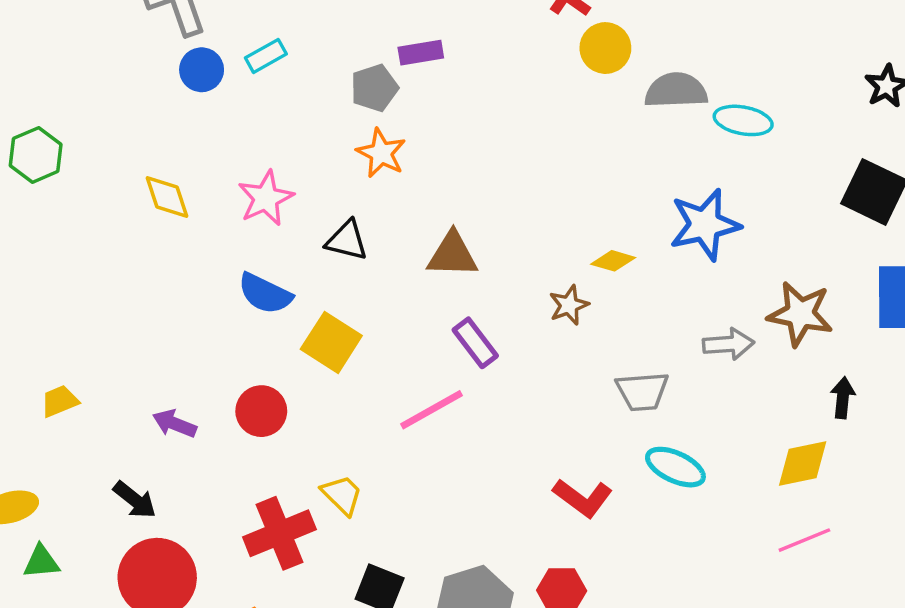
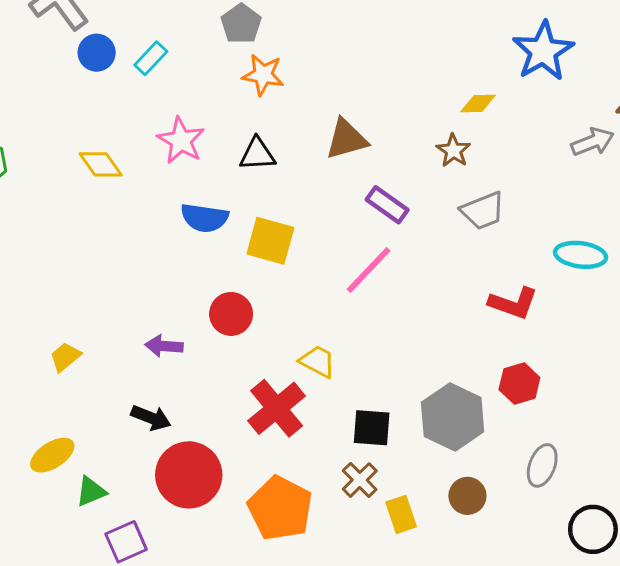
cyan rectangle: (266, 56) -> (151, 58), moved
gray trapezoid: (642, 391) -> (483, 211), moved

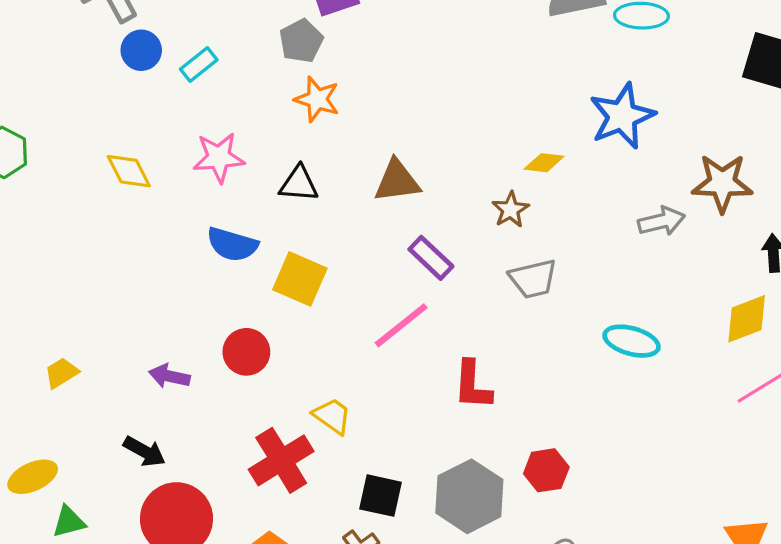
pink star: (181, 140) -> (219, 158), turned 30
red L-shape: (513, 303) -> (473, 385), moved, turned 66

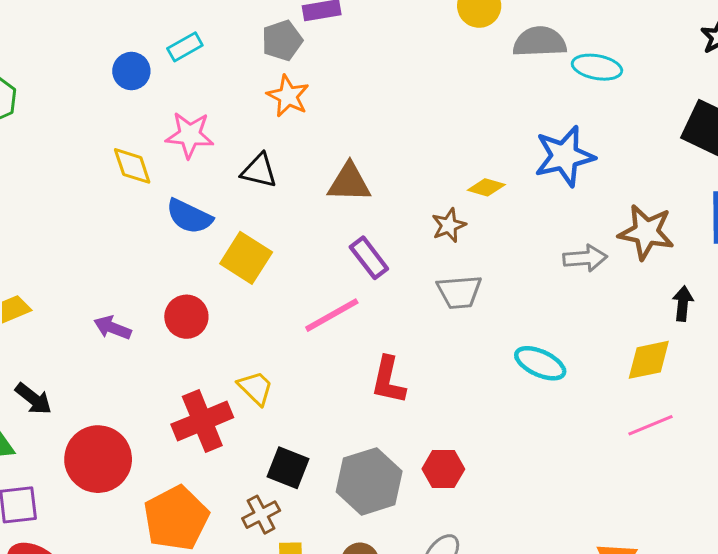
blue circle: (141, 50) -> (131, 71), moved
yellow diamond: (129, 171) -> (132, 166), moved
black arrow: (144, 451) -> (33, 399), moved

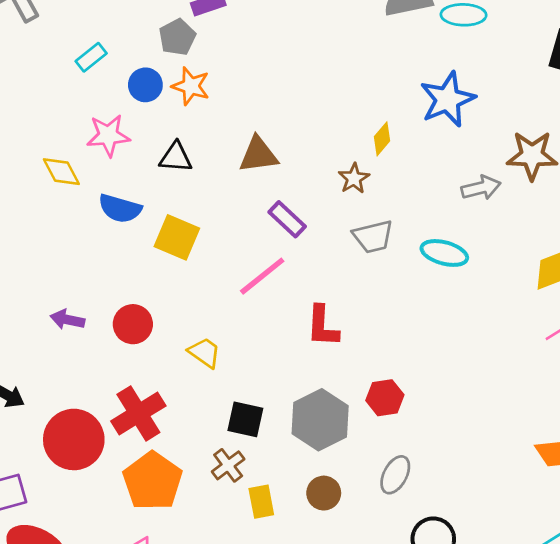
blue circle: (131, 71) -> (145, 85), moved
yellow diamond: (486, 187) -> (382, 139), turned -56
red circle: (186, 317) -> (133, 324), moved
cyan ellipse: (540, 363) -> (444, 253), moved
red cross: (202, 421) -> (138, 413), moved

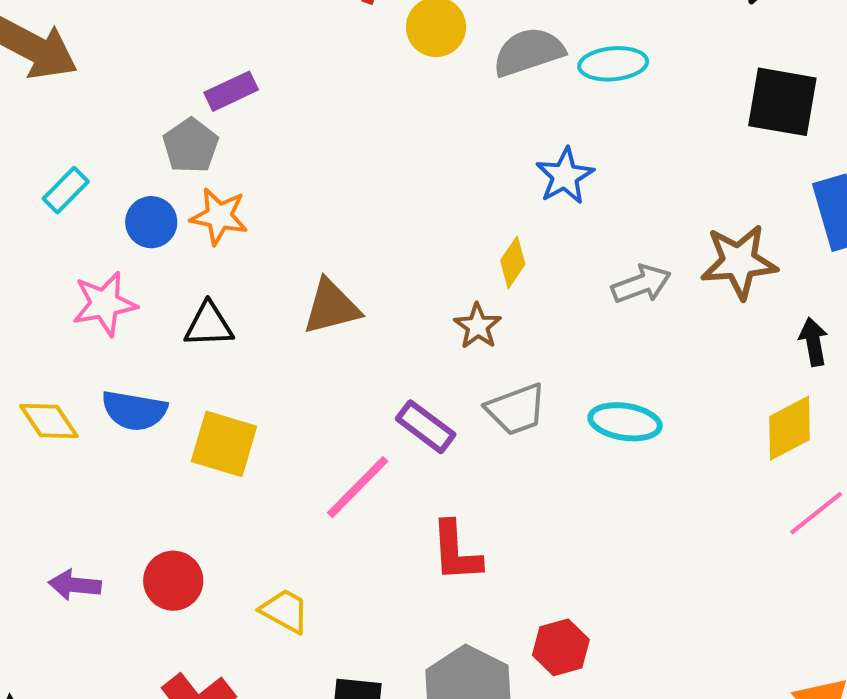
blue star: (448, 99) -> (565, 176), moved, size x0.7
yellow diamond: (61, 172) -> (49, 421), moved
gray arrow: (481, 188) -> (641, 284), moved
purple rectangle: (287, 219) -> (426, 427), moved

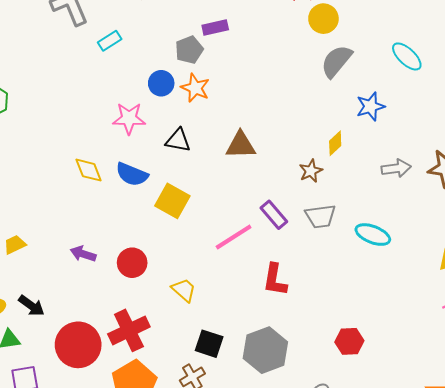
gray semicircle: (529, 52) -> (336, 61), moved, turned -45
cyan ellipse: (613, 64) -> (407, 56), turned 36
cyan rectangle: (66, 190) -> (110, 41), moved
red hexagon: (561, 647) -> (349, 341), moved

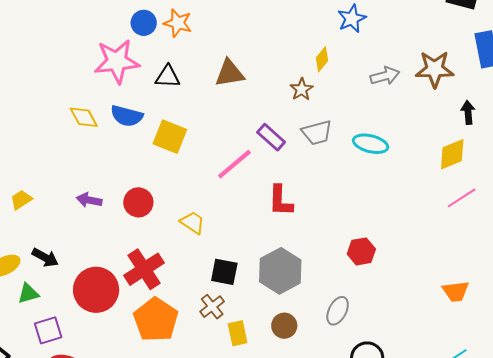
pink star: (129, 118) -> (117, 61), size x1.4

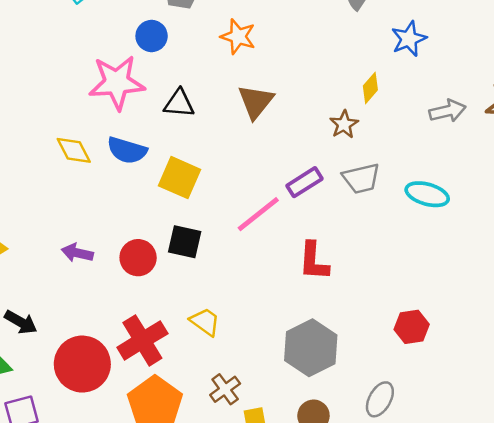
orange star: (178, 23) -> (238, 37), moved
brown triangle: (230, 73) -> (256, 102), turned -44
purple rectangle: (271, 137) -> (304, 182), turned -76
yellow trapezoid: (193, 222) -> (205, 322), moved
black square: (224, 272) -> (185, 242), moved

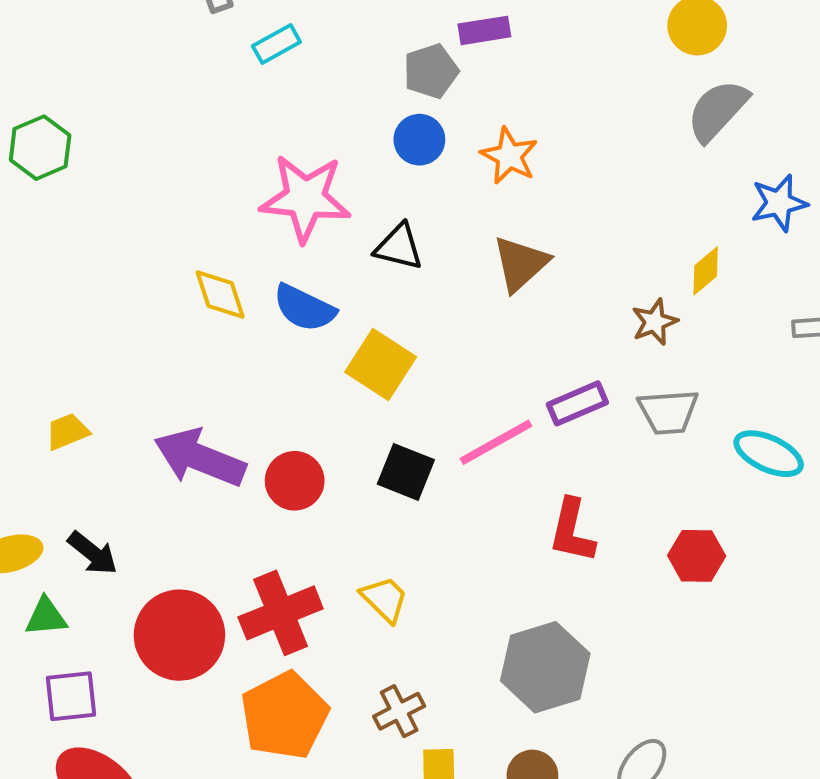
blue circle: (152, 36) -> (419, 140), moved
black square: (185, 242) -> (406, 472), moved
purple arrow: (77, 253) -> (200, 458), size x1.8
red hexagon: (412, 327) -> (697, 556), moved

